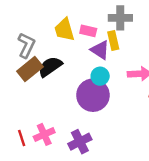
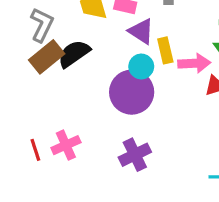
yellow rectangle: (113, 40) -> (165, 50), moved
purple cross: (80, 142) -> (135, 155), moved

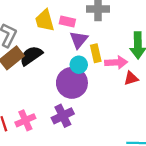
purple triangle: (141, 31) -> (79, 40), turned 36
purple cross: (135, 155) -> (63, 116), moved

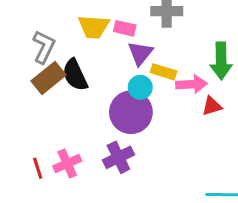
yellow trapezoid: (45, 20) -> (94, 27), turned -70
yellow rectangle: (96, 53) -> (164, 72), turned -60
black semicircle: (31, 56) -> (75, 75), turned -80

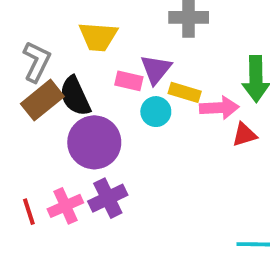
pink rectangle: (125, 28) -> (129, 81), moved
purple circle: (131, 112) -> (94, 142), moved
purple cross: (118, 157) -> (108, 198), moved

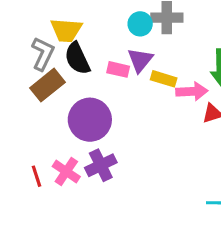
yellow trapezoid: (98, 37) -> (66, 30), moved
black semicircle: (75, 96) -> (77, 58), moved
cyan circle: (156, 112) -> (140, 24), moved
pink cross: (65, 206) -> (66, 172), turned -32

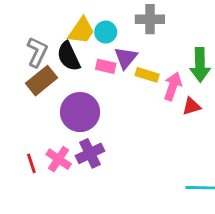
cyan circle: (140, 24) -> (106, 32), moved
yellow trapezoid: (66, 30) -> (81, 31), moved, turned -60
pink arrow: (192, 91) -> (173, 86), turned -68

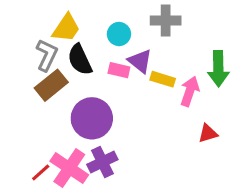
yellow trapezoid: (81, 31) -> (66, 28), moved
purple triangle: (126, 58) -> (140, 61), turned -30
red triangle: (191, 106) -> (208, 133), moved
pink cross: (59, 159) -> (69, 168), size x1.4
red line: (31, 163) -> (41, 173), turned 66

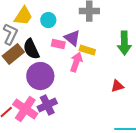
cyan circle: (119, 34) -> (48, 20), moved
black semicircle: (80, 60) -> (31, 49), moved
pink arrow: (190, 91) -> (76, 62), moved

